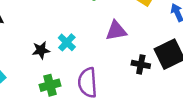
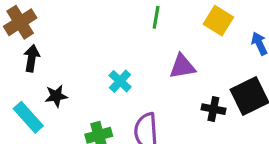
black star: (41, 50) -> (56, 96), moved

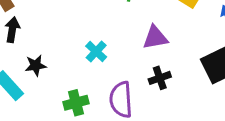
black cross: (213, 109) -> (160, 78), moved, turned -30

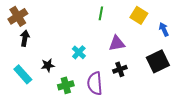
black star: (36, 65) -> (48, 65), moved

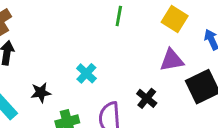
purple triangle: (117, 43) -> (172, 60), moved
black cross: (120, 69) -> (147, 98), turned -32

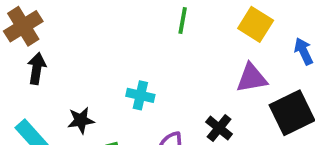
cyan cross: (86, 73) -> (140, 95), turned -30

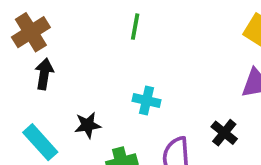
green line: (183, 21) -> (135, 27), moved

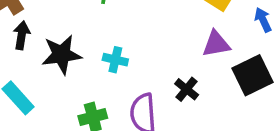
black star: (88, 125) -> (62, 54), moved, size x1.6

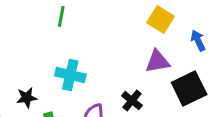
black star: (62, 54) -> (27, 98), moved, size x0.6
cyan cross: (115, 60) -> (70, 75), size x1.4

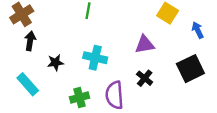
purple triangle: (157, 61) -> (145, 44), moved
black star: (27, 98) -> (55, 63), moved

